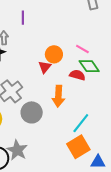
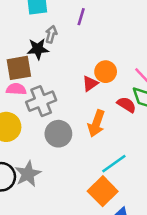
orange square: (78, 147) -> (103, 191), turned -30

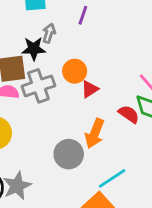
orange circle: (106, 72) -> (75, 71), moved
gray cross: (41, 101) -> (38, 86), moved
gray circle: (58, 134) -> (69, 154), moved

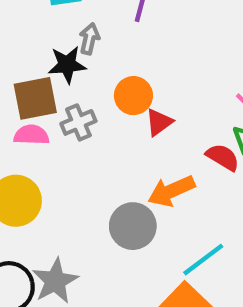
gray cross: (38, 86) -> (78, 122), size x0.7
orange arrow: (95, 133) -> (171, 191), turned 48

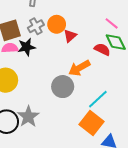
black star: (67, 65) -> (26, 47), moved
gray cross: (78, 122) -> (36, 26), moved

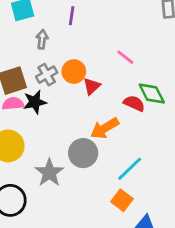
pink line: (112, 23) -> (125, 57), moved
gray star: (28, 117) -> (49, 173), moved
orange square: (92, 123) -> (122, 200), size x0.7

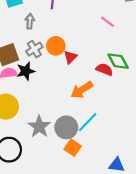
pink line: (125, 57) -> (108, 22), moved
gray circle: (83, 153) -> (66, 127), moved
cyan line: (130, 169) -> (88, 122), moved
orange square: (122, 200) -> (73, 148), moved

